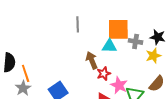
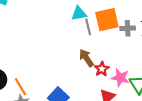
gray line: (78, 24) -> (88, 27), moved
cyan triangle: (109, 46) -> (79, 13), moved

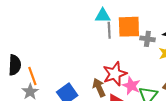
brown arrow: (86, 58) -> (99, 88), moved
red star: (102, 69) -> (115, 74), size x1.6

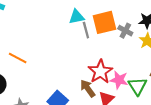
gray cross: (147, 39) -> (125, 31), turned 32
orange line: (32, 76) -> (18, 58), moved, turned -30

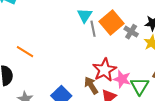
cyan triangle: (77, 17) -> (85, 15), turned -49
orange square: (105, 22) -> (111, 22), turned -30

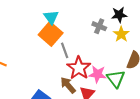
orange square: (111, 22) -> (51, 34), moved
gray line: (93, 29) -> (65, 50), moved

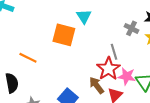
orange square: (51, 34) -> (64, 35), moved, turned -30
gray line: (65, 50) -> (114, 52), moved

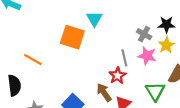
red star: (108, 69) -> (117, 76), size x0.7
pink star: (127, 76) -> (147, 56), moved

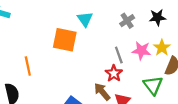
gray cross: (144, 34) -> (127, 21), moved, turned 32
yellow star: (166, 45) -> (162, 48), moved
orange line: (33, 59) -> (28, 66), turned 54

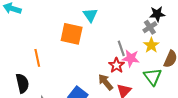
gray cross: (127, 21) -> (150, 27), moved
yellow star: (162, 48) -> (151, 45), moved
pink star: (141, 51) -> (131, 58), moved

